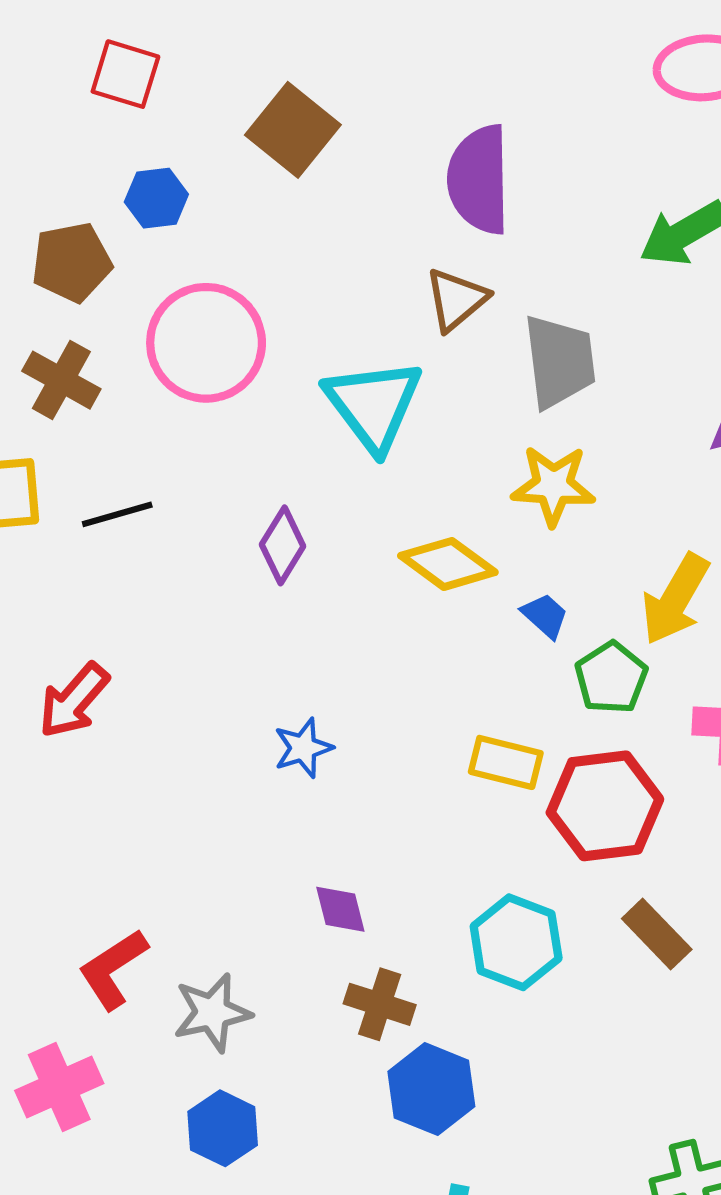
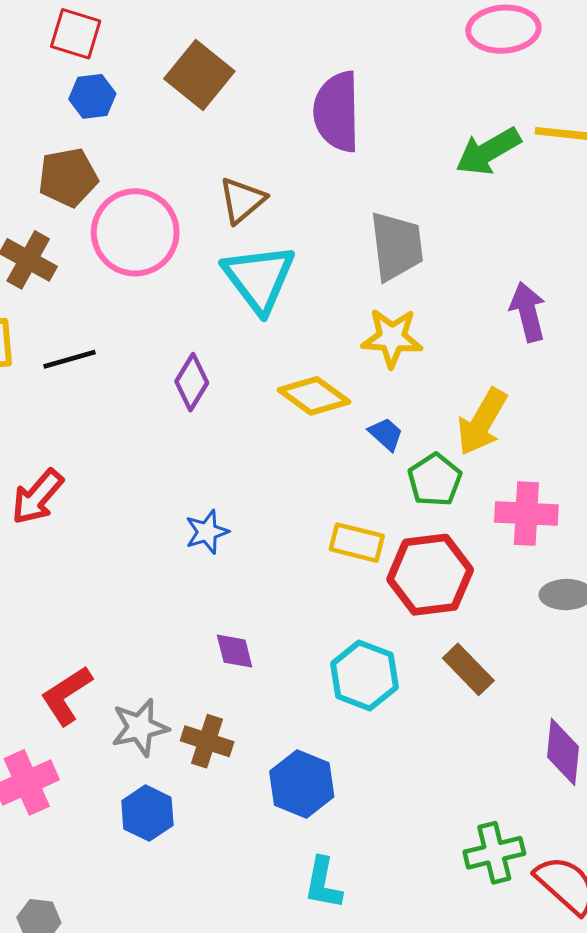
blue hexagon: (156, 198) -> (92, 96), moved
brown pentagon: (72, 262) -> (68, 177), moved
brown triangle: (456, 299) -> (242, 200), moved
brown cross: (380, 1004) -> (207, 741), moved

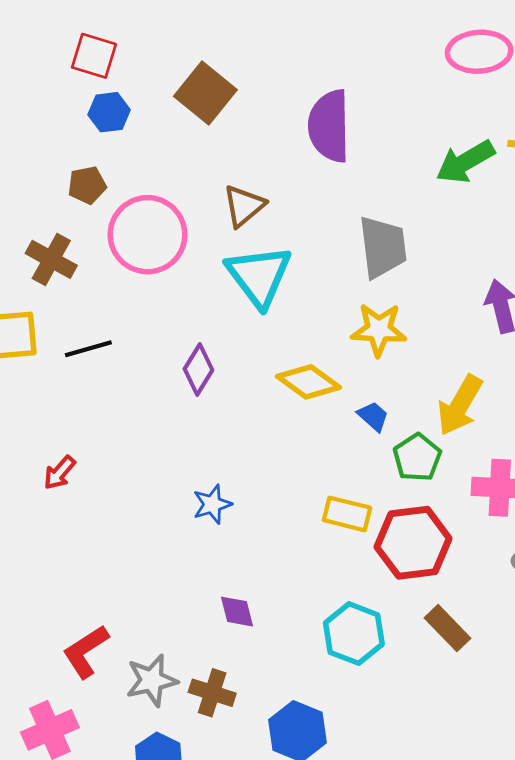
brown pentagon: (68, 177) -> (87, 185), size x0.7
red arrow: (37, 497) -> (60, 473), size x0.7

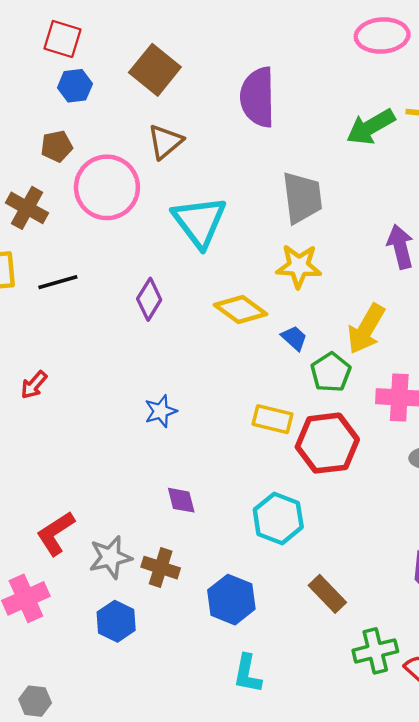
brown triangle: (244, 206) -> (165, 142), moved
brown rectangle: (447, 628) -> (327, 594), moved

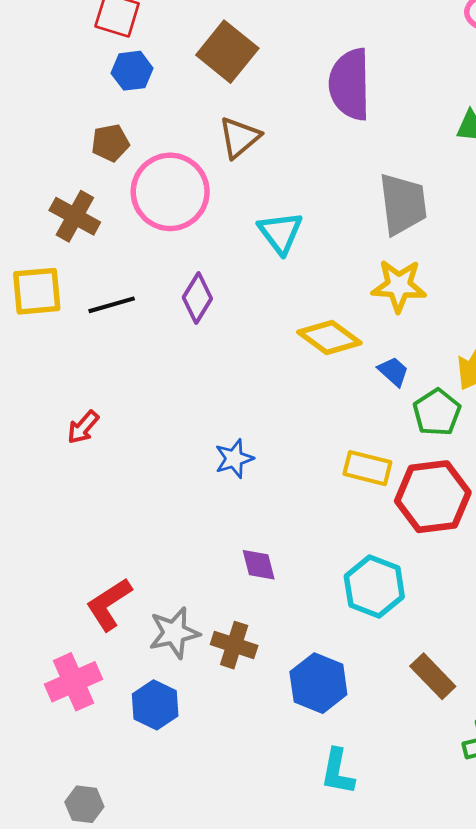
cyan triangle: (199, 222) -> (280, 233), size x0.7
purple diamond: (149, 299) -> (197, 298), moved
blue hexagon: (116, 621) -> (155, 705), moved

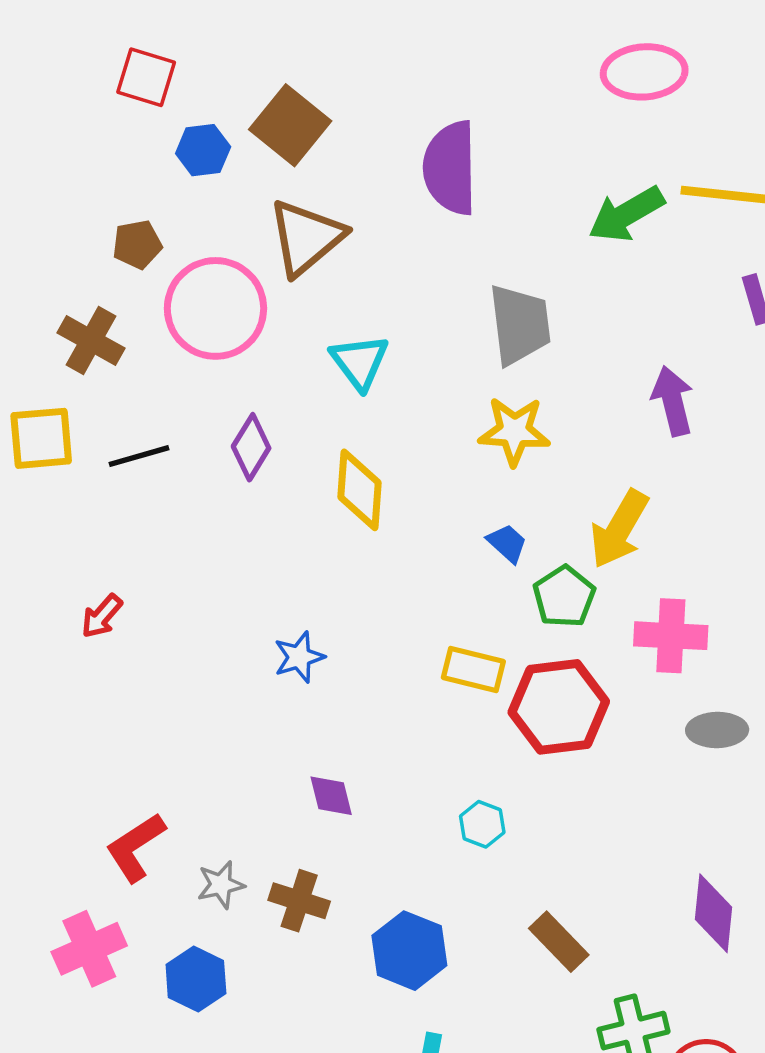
blue hexagon: (132, 71) -> (203, 150), moved
brown triangle: (240, 137) -> (306, 237), size x1.4
yellow diamond: (329, 337) -> (360, 490), moved, turned 58
cyan hexagon: (374, 587) -> (482, 824), size x0.6
gray star: (174, 633) -> (221, 885), size x0.7

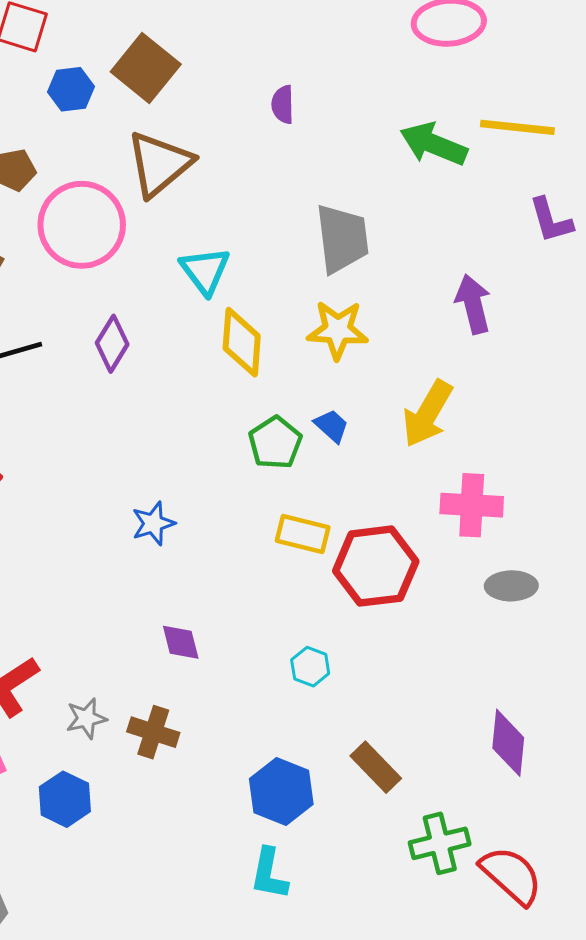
purple semicircle: (450, 168) -> (283, 104), size x0.5
green arrow: (626, 214) -> (434, 144), turned 52
yellow diamond: (360, 490) -> (242, 342), moved
green pentagon: (564, 597) -> (275, 443), moved
blue hexagon: (409, 951) -> (281, 792), moved

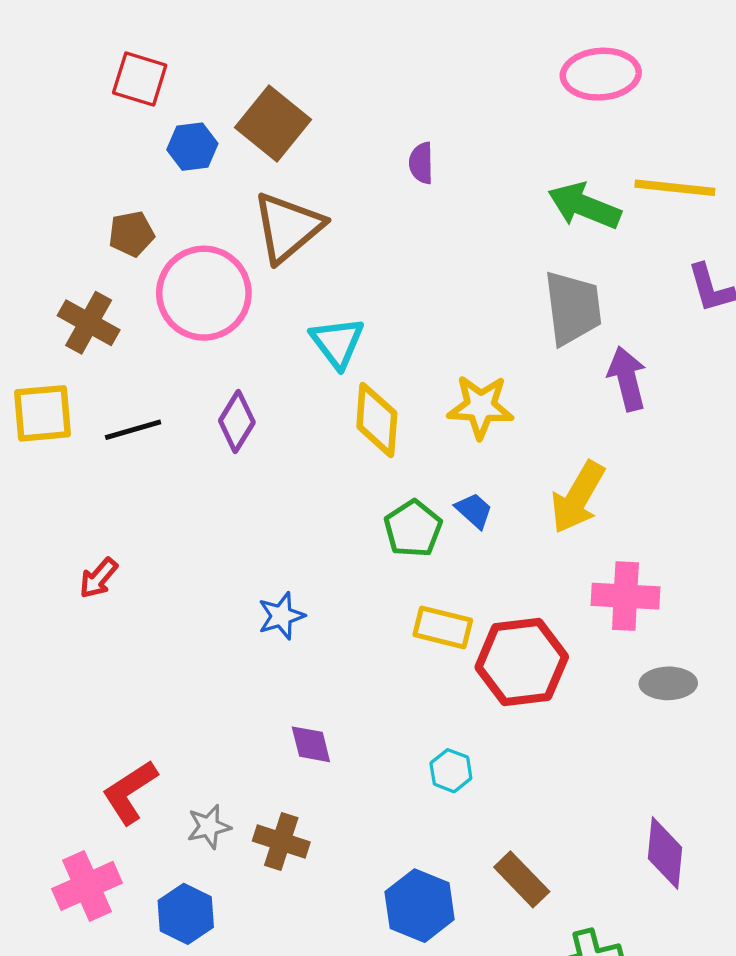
gray trapezoid: (342, 239) -> (573, 308), moved

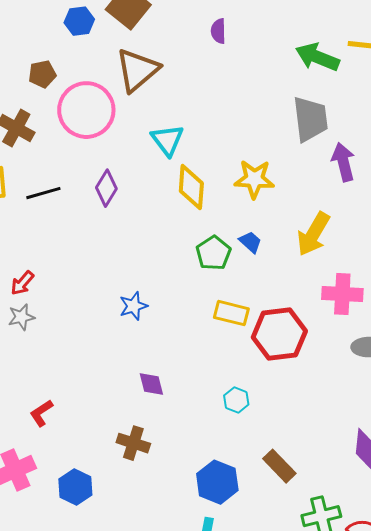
red L-shape: (130, 792) -> (41, 413), size x0.7
gray star: (209, 827) -> (21, 317), moved

